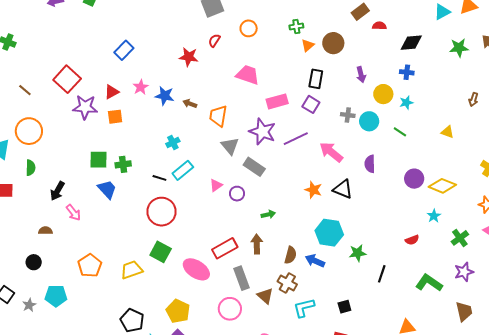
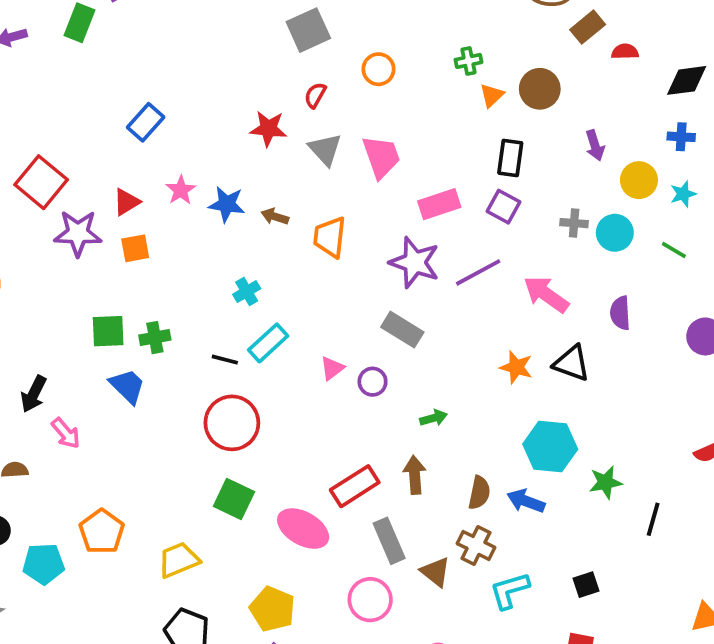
pink trapezoid: (248, 75) -> (381, 157), turned 55
gray triangle: (230, 146) -> (325, 149), moved
yellow trapezoid: (132, 270) -> (179, 560), moved
cyan pentagon: (56, 296) -> (44, 564), moved

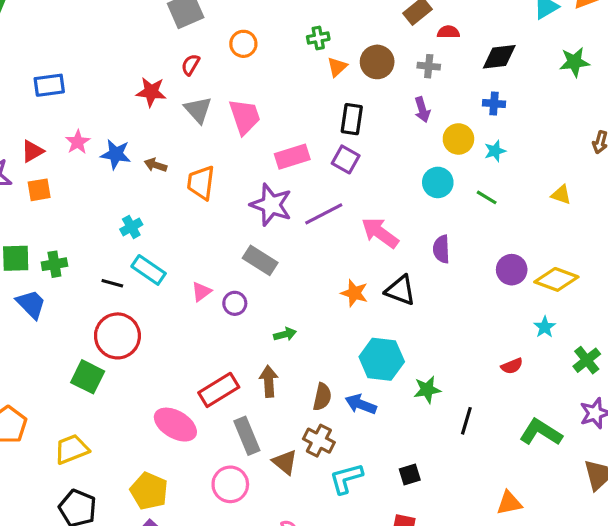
blue rectangle: (146, 122) -> (49, 85), turned 40
gray cross: (574, 223) -> (429, 66), moved
cyan rectangle: (268, 343) -> (149, 270), turned 76
green square: (234, 499) -> (88, 377), moved

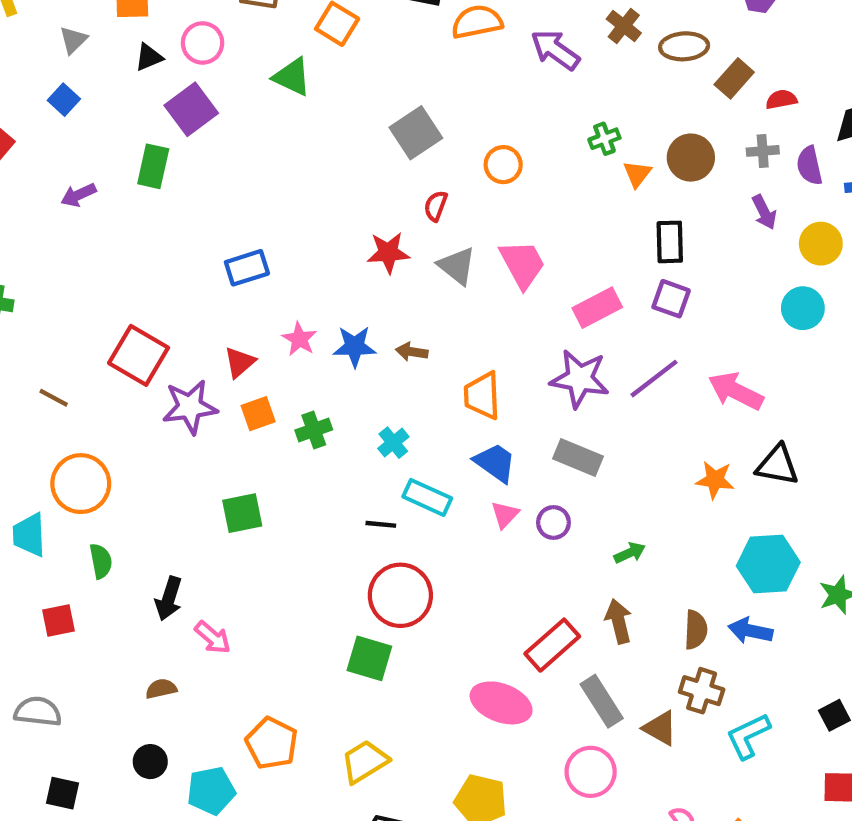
orange trapezoid: (201, 183) -> (482, 396), moved
purple semicircle: (441, 249) -> (809, 166), moved
green cross: (54, 264) -> (314, 430), moved
blue trapezoid: (31, 304) -> (495, 463), moved

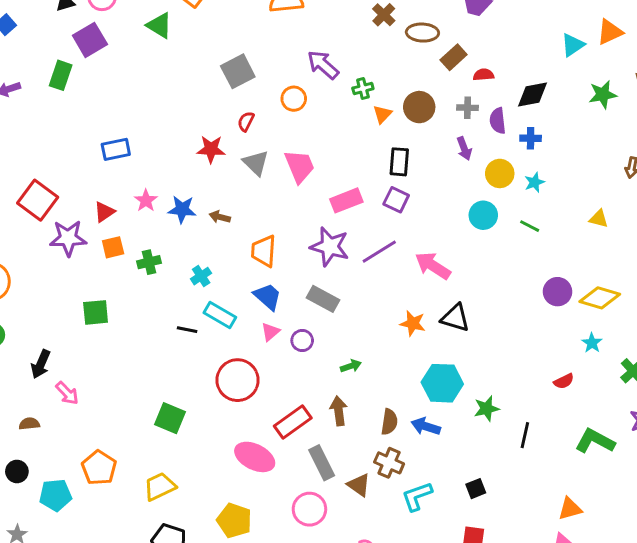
purple arrow: (555, 50) -> (323, 65), moved
red circle: (400, 595) -> (238, 380), moved

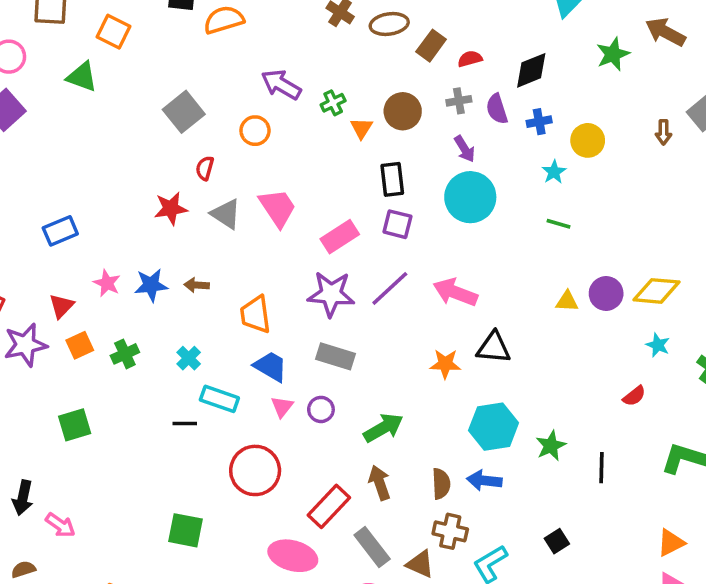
yellow circle: (500, 173) -> (588, 140), moved
cyan circle: (483, 215) -> (470, 197), moved, size x1.5
yellow triangle: (599, 219) -> (567, 301), moved
green arrow: (351, 366) -> (383, 428), size x1.6

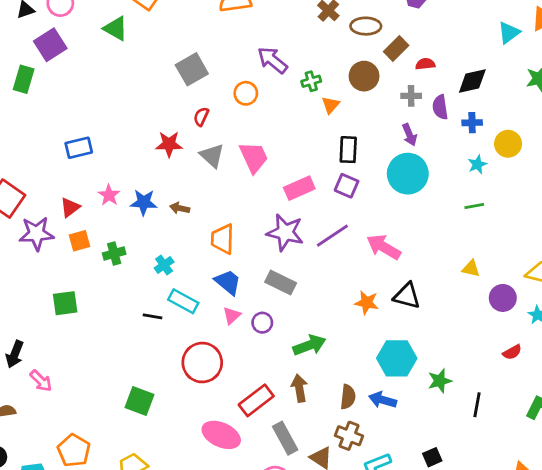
brown circle: (403, 111) -> (364, 76), moved
green line: (559, 224) -> (474, 206), turned -36
purple circle: (606, 293) -> (503, 298), moved

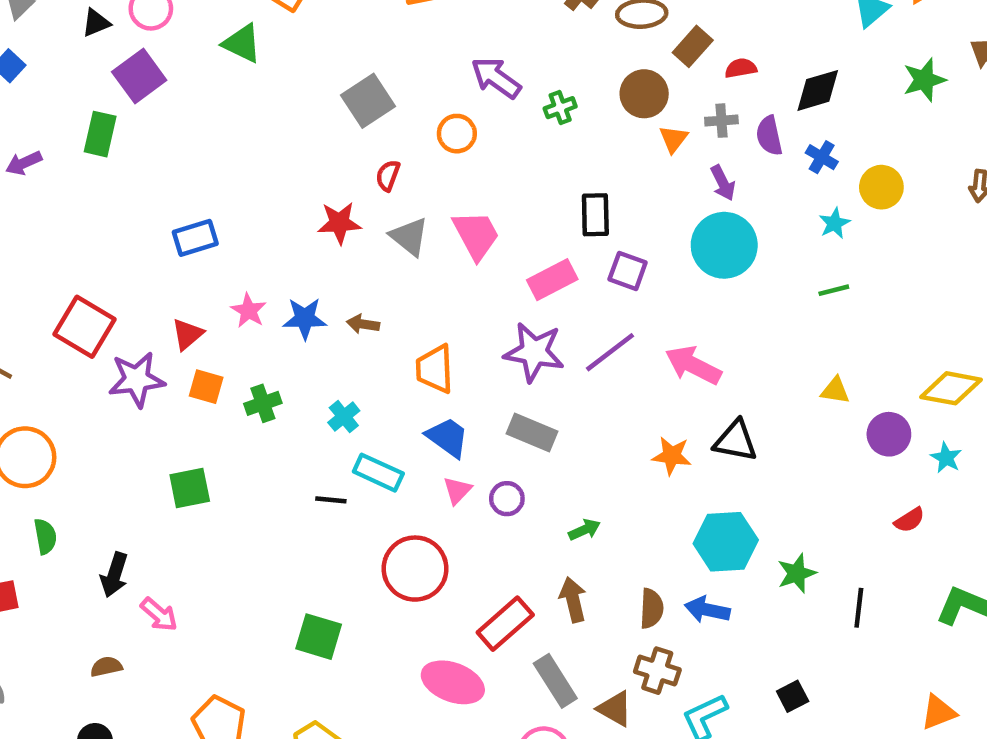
orange triangle: (330, 105) -> (673, 139), moved
blue cross: (472, 123) -> (822, 157), turned 36
black rectangle: (348, 150) -> (595, 215), moved
orange square: (79, 241) -> (206, 387), turned 35
green arrow: (309, 345) -> (585, 530), size x0.6

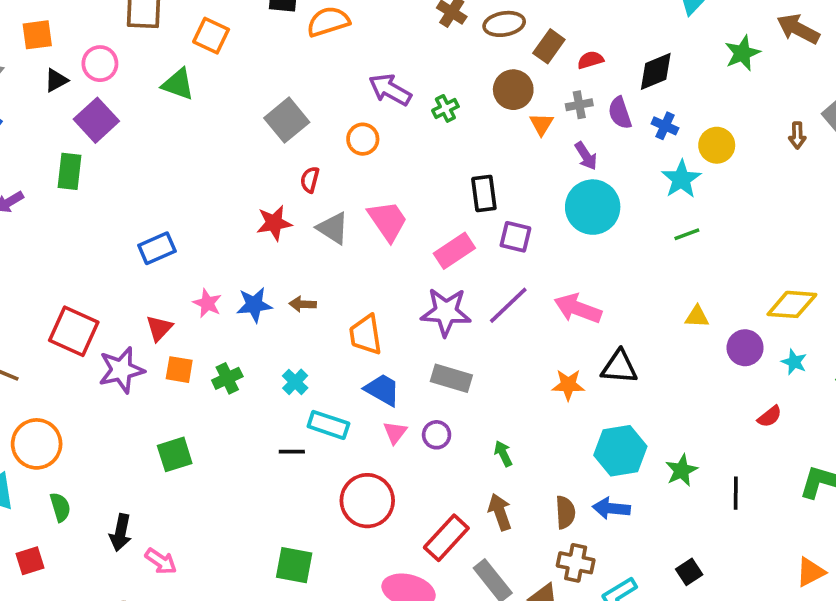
cyan star: (834, 223) -> (681, 179), size x1.5
green arrow: (585, 530) -> (503, 454), turned -85

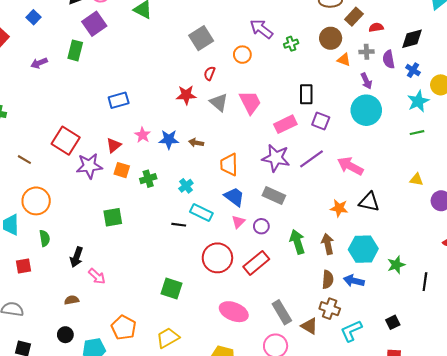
orange triangle: (541, 124) -> (344, 60), turned -48
green arrow: (503, 454) -> (297, 242), size x1.6
brown arrow: (500, 512) -> (328, 244), moved
red rectangle: (446, 538) -> (256, 263), moved

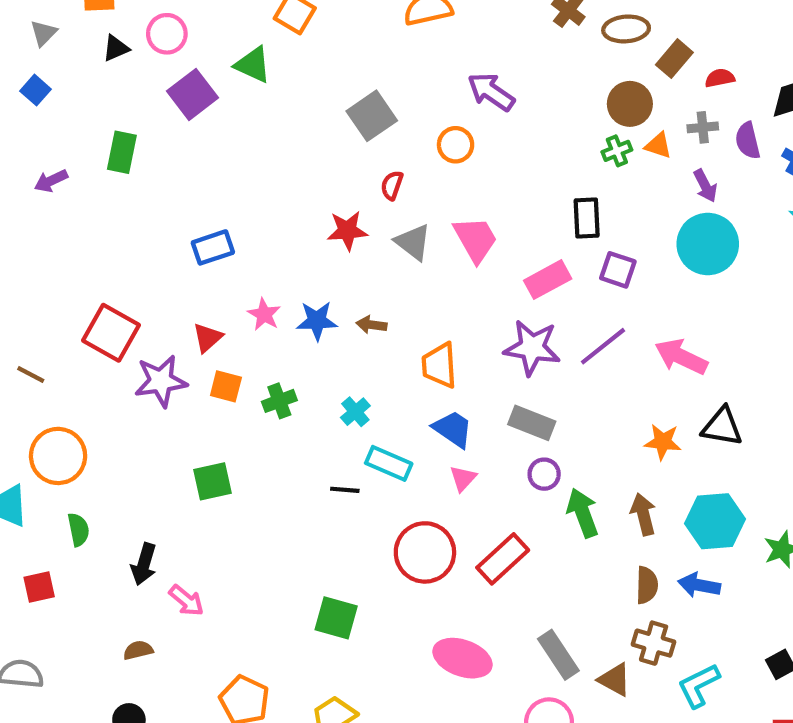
purple square: (94, 24) -> (193, 94), moved
green cross: (291, 44) -> (617, 151), moved
purple circle: (261, 226) -> (544, 474), moved

